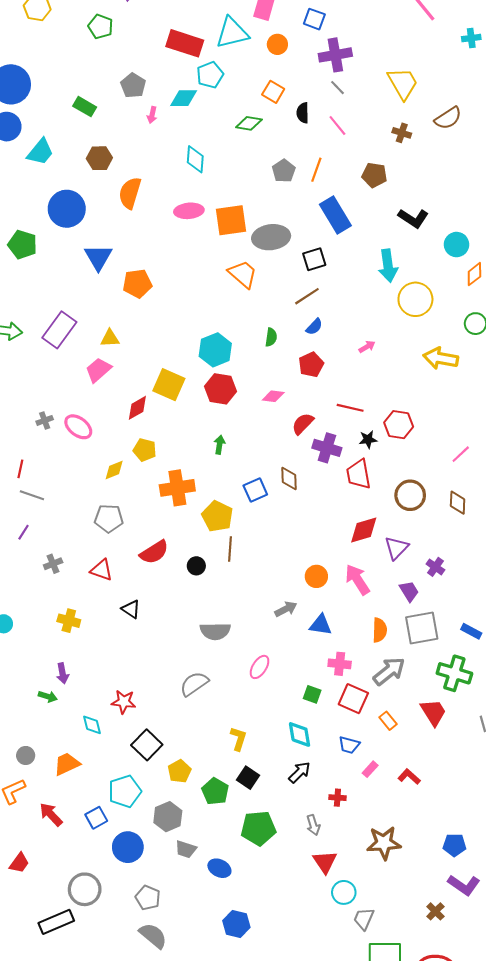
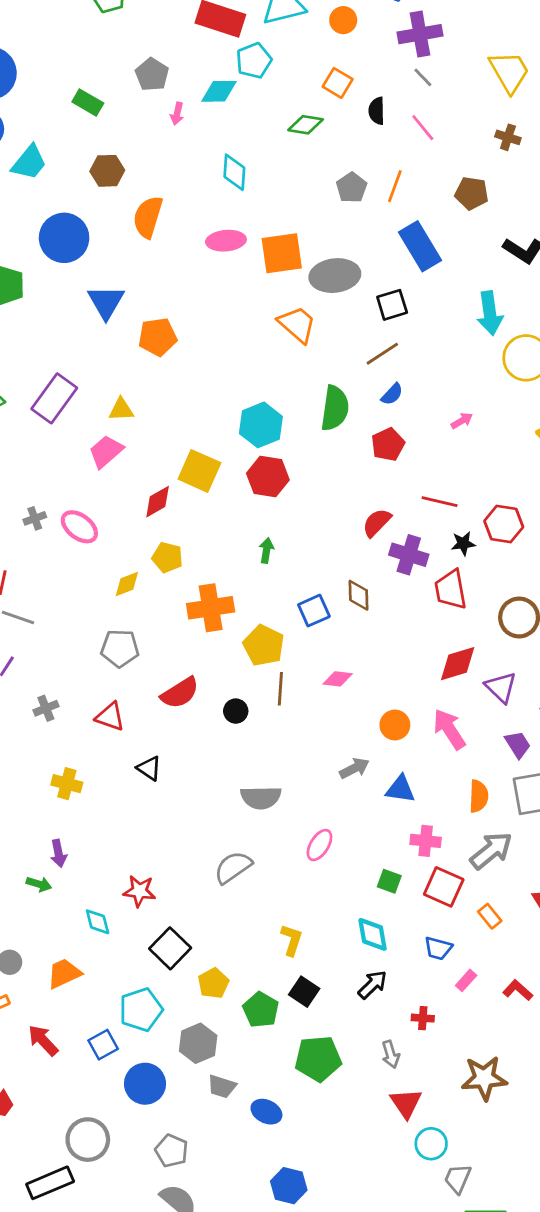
green semicircle: (271, 337) -> (335, 408), size x1.8
pink diamond: (273, 396) -> (338, 679), moved
purple triangle: (396, 548) -> (501, 687), turned -30

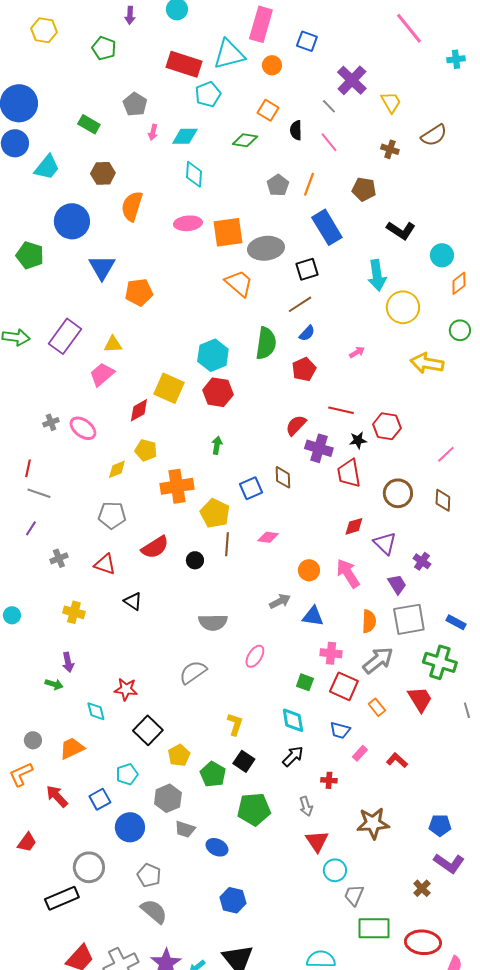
purple cross: (420, 34) -> (352, 80), moved, turned -36
yellow trapezoid: (509, 72) -> (391, 102), size x0.7
cyan diamond: (219, 91) -> (185, 136), moved
red diamond: (458, 664) -> (354, 526), size x0.7
cyan pentagon: (141, 1010) -> (127, 774), size x0.7

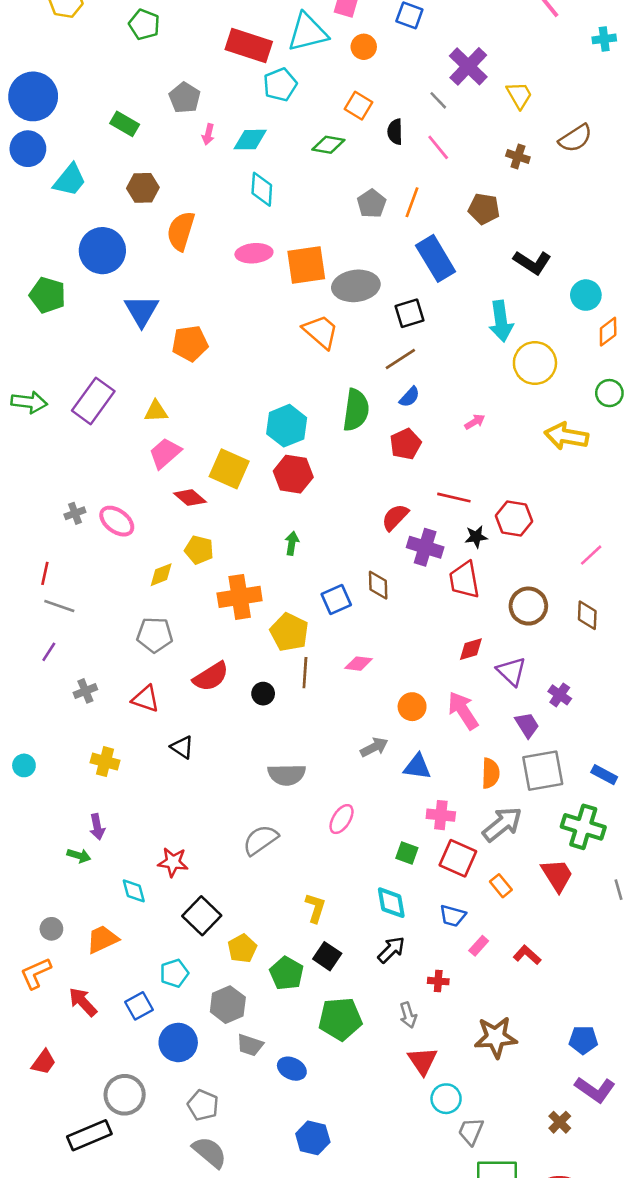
pink trapezoid: (102, 374) -> (165, 453), moved
red diamond: (139, 410) -> (190, 498), turned 70

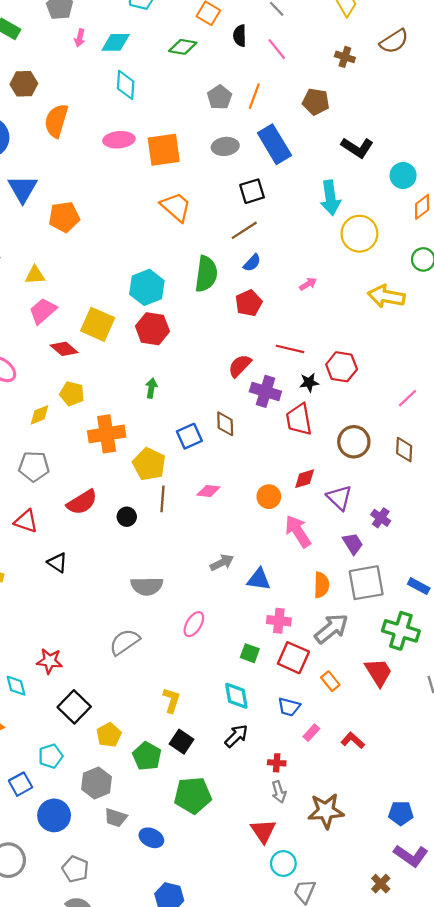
gray ellipse: (356, 286) -> (225, 146), moved, size x0.7
orange circle: (412, 707) -> (269, 497), moved
gray arrow: (408, 1015) -> (279, 792), moved

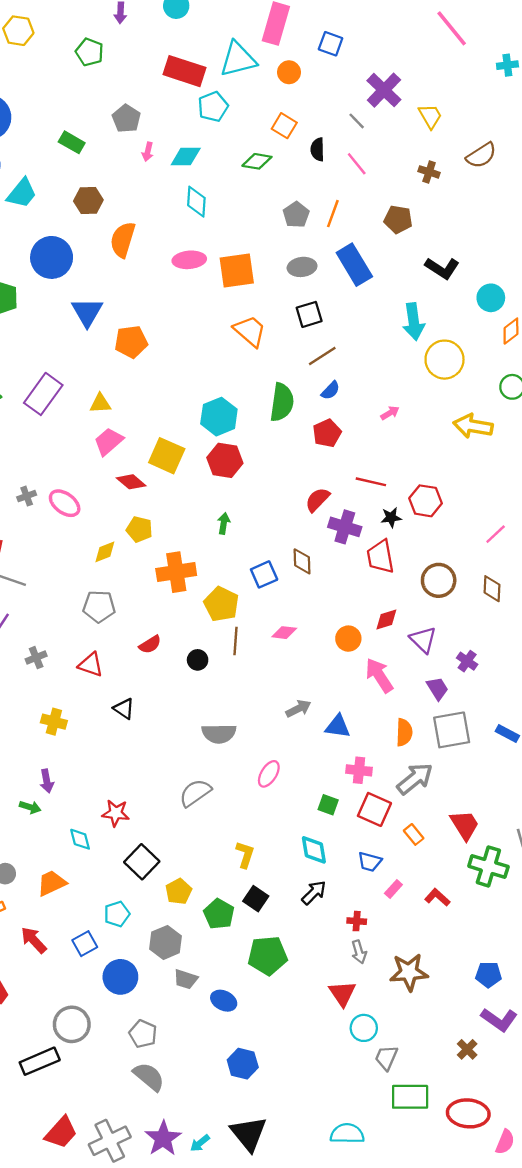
black square: (252, 191) -> (309, 314), moved
red semicircle: (82, 502) -> (150, 644), size x0.7
green cross: (401, 631) -> (488, 866), moved

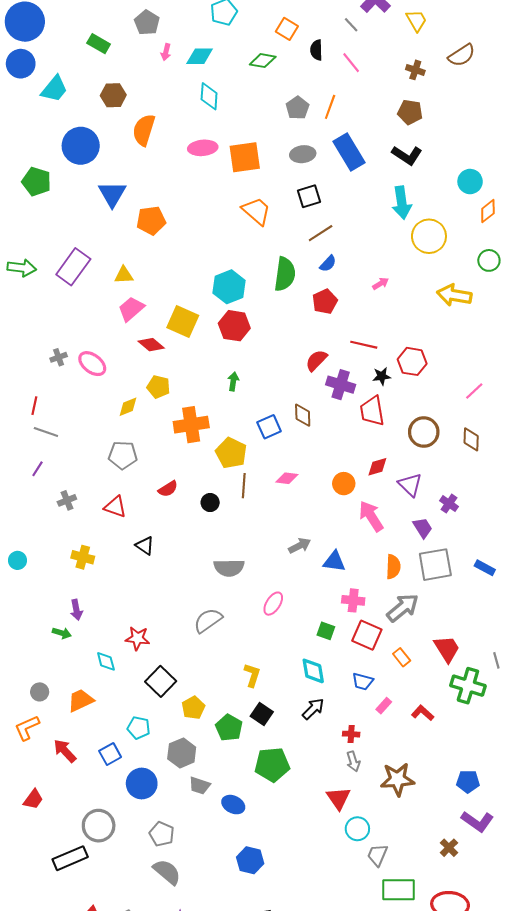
brown pentagon: (398, 219) -> (410, 112), moved
black L-shape: (442, 268) -> (407, 155), moved
cyan pentagon: (117, 914) -> (139, 728), turned 30

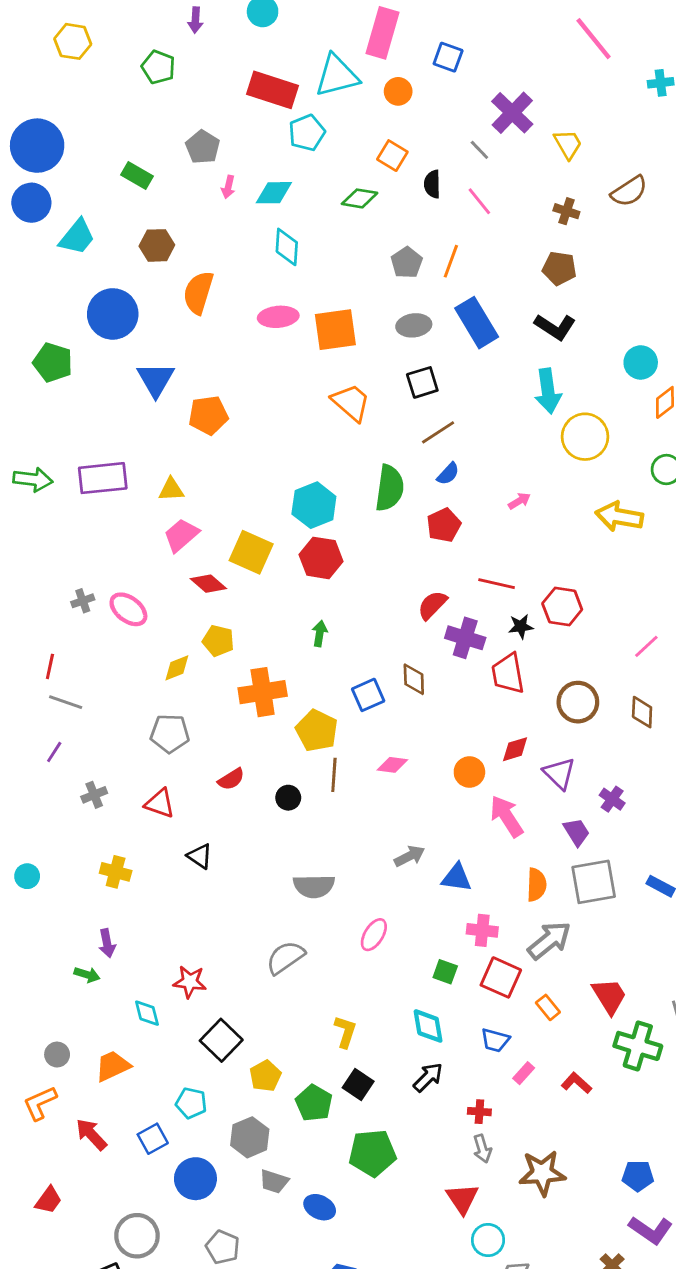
purple rectangle: (73, 267) -> (103, 478), turned 48

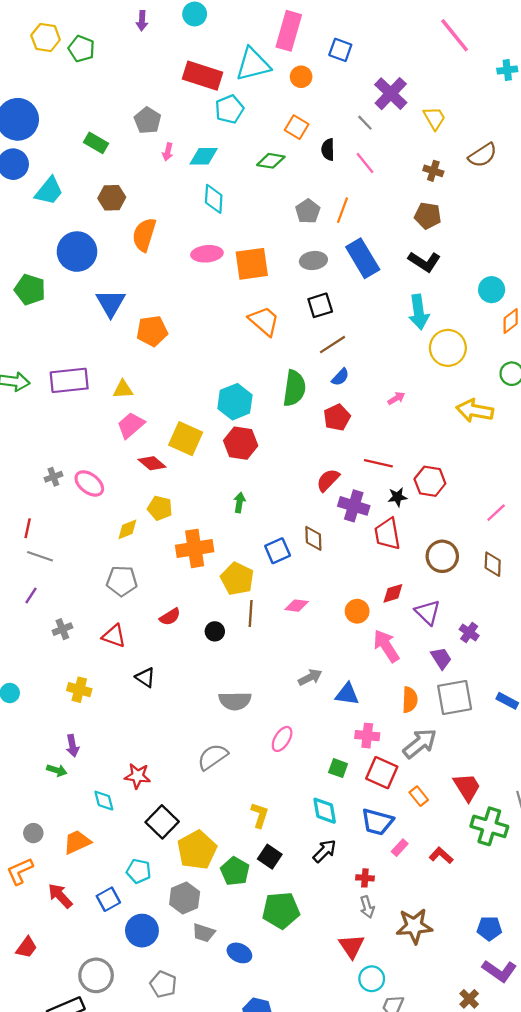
green pentagon: (158, 67) -> (81, 49), moved
blue trapezoid: (495, 1040) -> (377, 822), size x1.4
yellow pentagon: (265, 1076) -> (197, 850), size x1.6

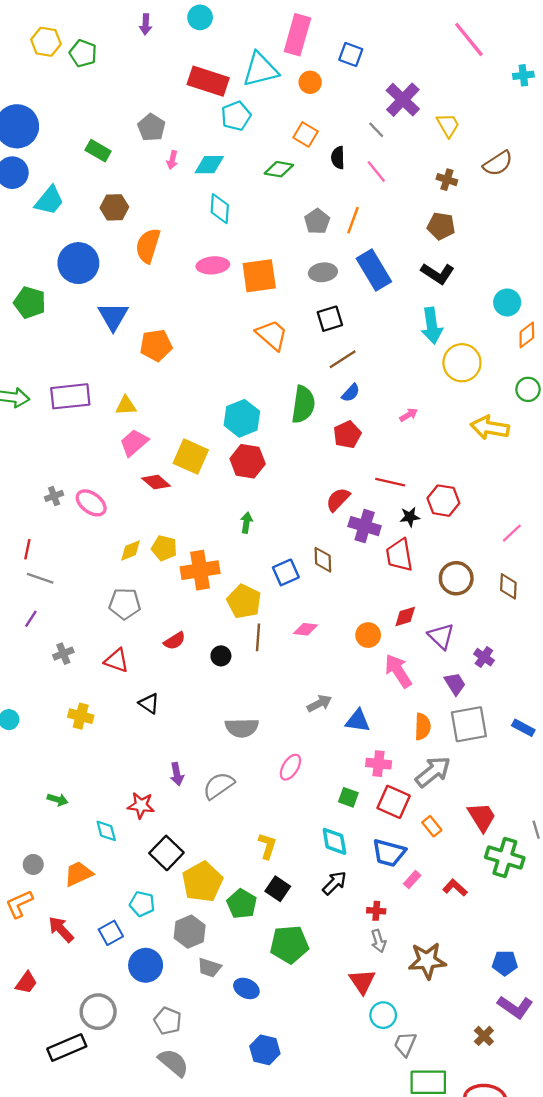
yellow pentagon: (160, 508) -> (164, 548), moved
purple arrow: (73, 746) -> (177, 774), moved

